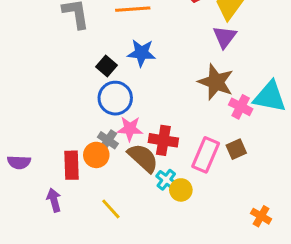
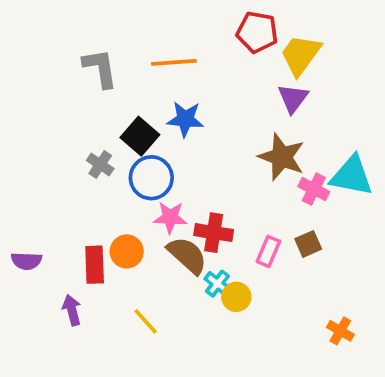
black square: (106, 66) -> (140, 136), size x1.4
gray cross: (108, 140) -> (100, 164), moved
pink rectangle: (206, 155) -> (268, 251), size x0.7

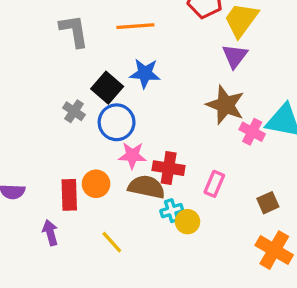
brown square: (308, 244) -> (268, 203), moved
brown semicircle: (187, 255) -> (146, 187), turned -30
cyan cross: (217, 284) -> (172, 211), turned 35
orange cross: (340, 331) -> (274, 250), size x1.6

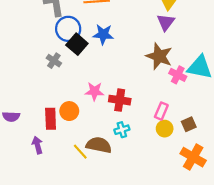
blue circle: (117, 122) -> (68, 29), moved
pink rectangle: (214, 184) -> (161, 111), moved
brown semicircle: (146, 187) -> (99, 145), moved
yellow circle: (187, 222) -> (165, 129), moved

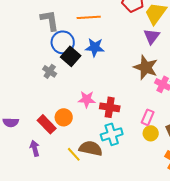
red rectangle: (51, 119) -> (47, 124), turned -42
cyan cross: (122, 130) -> (112, 134), size x1.5

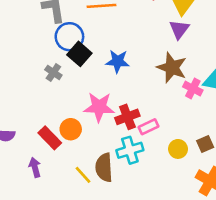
blue star: (95, 47) -> (118, 61), moved
pink star: (87, 99) -> (99, 107), size x1.4
red cross: (110, 107) -> (127, 117), turned -30
pink rectangle: (148, 117) -> (148, 127), moved, turned 42
brown semicircle: (91, 148) -> (104, 167), turned -105

